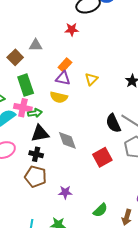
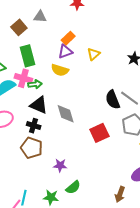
purple triangle: (63, 78) -> (65, 52), turned -35
black triangle: (40, 133) -> (39, 105), turned 30
green semicircle: (100, 210) -> (73, 187), moved

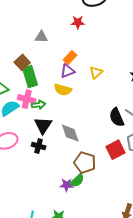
brown square: (19, 27) -> (22, 62), moved
black triangle: (39, 105) -> (43, 125), turned 42
red square: (99, 133) -> (116, 150), moved
brown pentagon: (32, 148) -> (85, 163), moved
green semicircle: (73, 187) -> (77, 181), moved

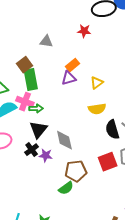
yellow semicircle: (63, 90) -> (97, 109), moved, turned -30
black cross: (39, 146) -> (32, 150), turned 32
brown pentagon: (85, 163) -> (76, 171), turned -30
purple star: (66, 185) -> (46, 155), moved

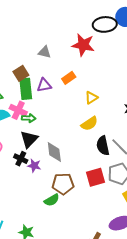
red star: (84, 31) -> (83, 45), size x1.6
purple triangle: (69, 78) -> (44, 85), moved
yellow semicircle: (97, 109) -> (89, 124), turned -30
black cross: (32, 150) -> (21, 159), turned -32

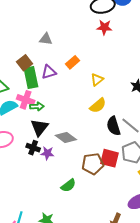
red star: (83, 45) -> (104, 27), moved, size x0.7
gray diamond: (54, 152) -> (66, 138), turned -40
red square: (96, 177) -> (110, 158), turned 36
brown pentagon: (63, 184) -> (93, 164), moved

